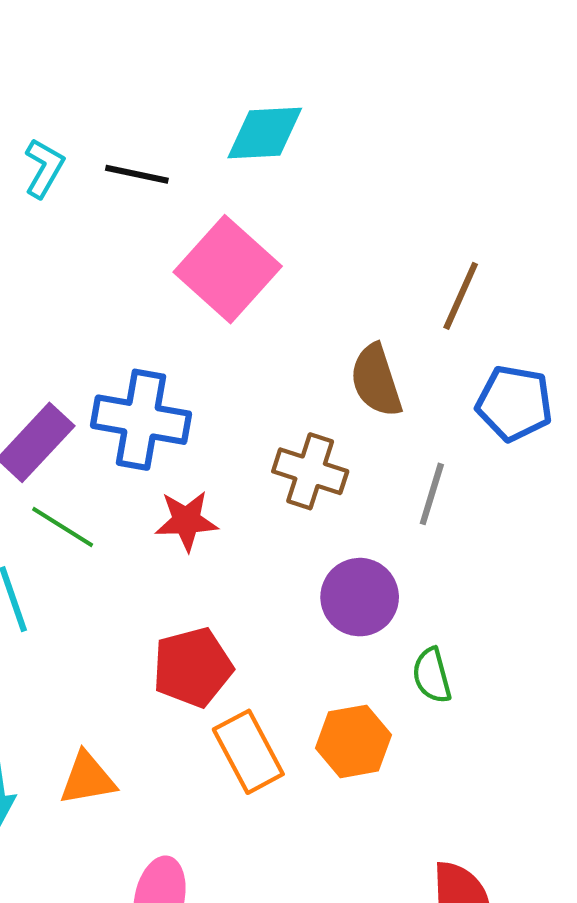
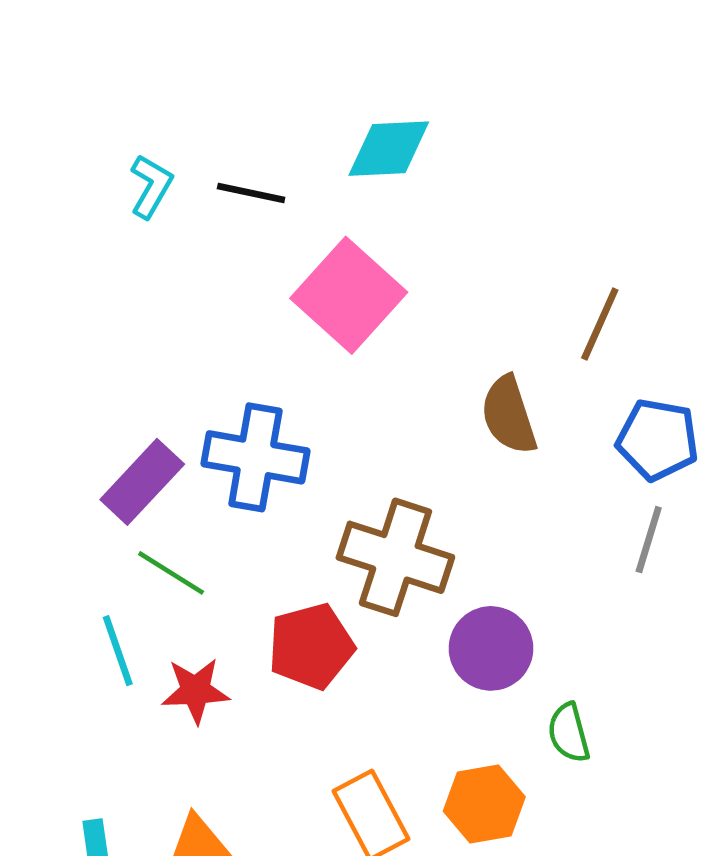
brown cross: (310, 471) -> (395, 557), moved, size x1.4
gray line: (432, 494) -> (649, 540), moved
red star: (186, 521) -> (195, 691), moved
red pentagon: (193, 667) -> (311, 646), moved

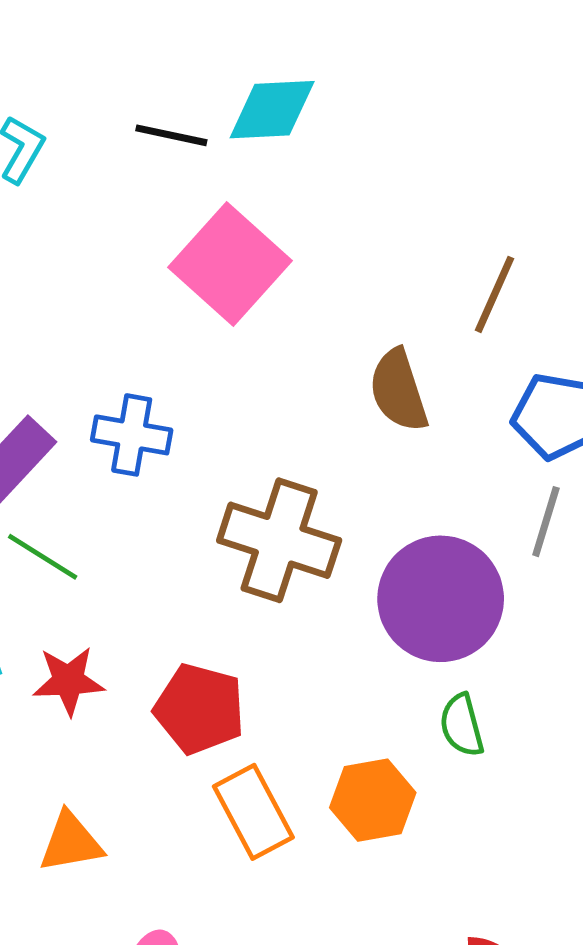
black line: (251, 193) -> (171, 135), moved
blue cross: (255, 457) -> (132, 435), size x0.7
red pentagon: (311, 646) -> (200, 709), moved, turned 30
purple circle: (491, 648) -> (441, 599), moved, size x1.4

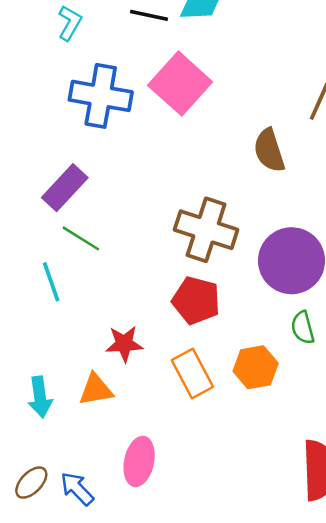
blue cross: (132, 435) -> (101, 96), moved, size x1.5
red star: (68, 681) -> (124, 344), moved
red pentagon: (200, 709) -> (196, 300), moved

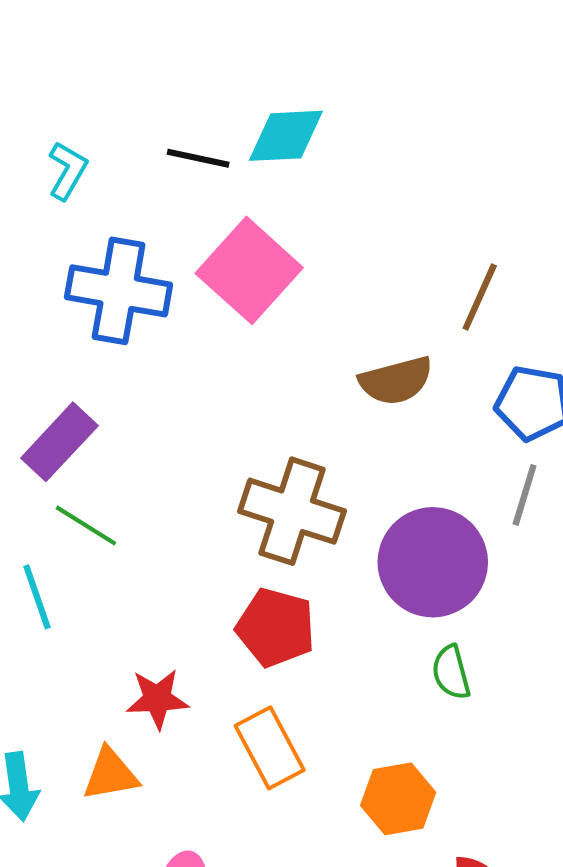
brown semicircle: (269, 150) -> (396, 381), turned -87
orange hexagon: (256, 367) -> (398, 799), moved

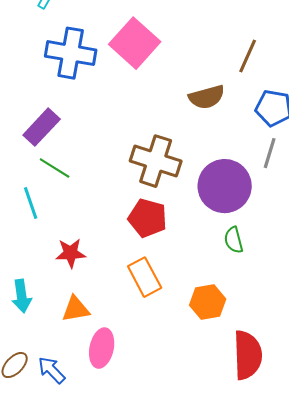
red star: (157, 699) -> (71, 253), moved
orange triangle: (110, 774) -> (76, 309), moved

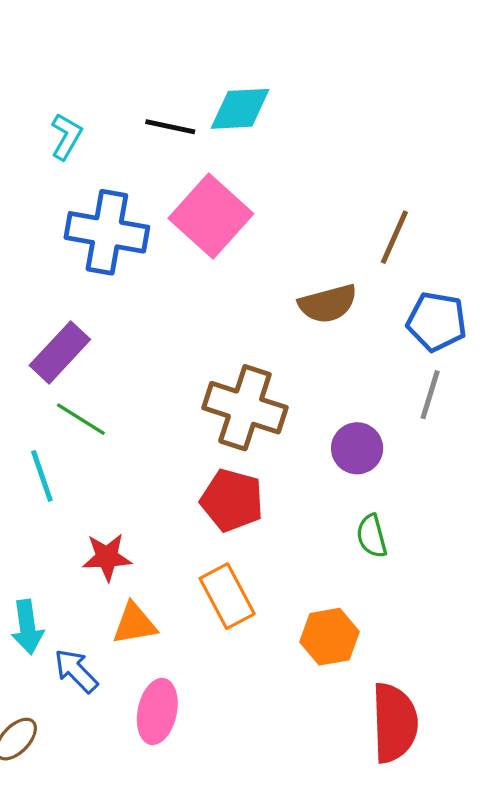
purple circle: (225, 186) -> (357, 448), size x0.6
orange triangle: (76, 309) -> (135, 624), moved
blue arrow: (52, 370) -> (76, 671), moved

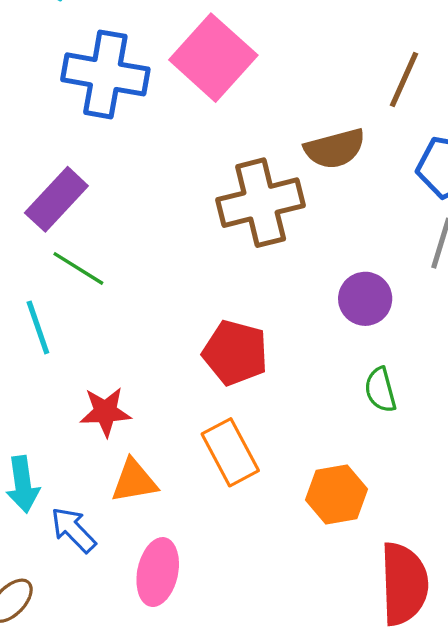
brown cross: (245, 408) -> (261, 203), moved, turned -32

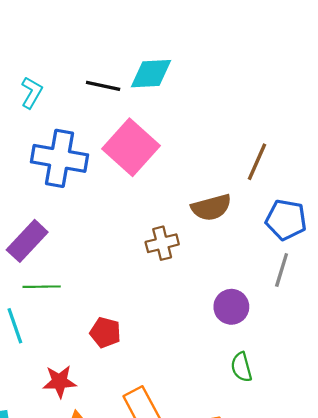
brown cross: (261, 203) -> (162, 243), size x0.6
green line: (78, 268) -> (42, 287), turned -33
red pentagon: (235, 353) -> (105, 332), moved, size x0.7

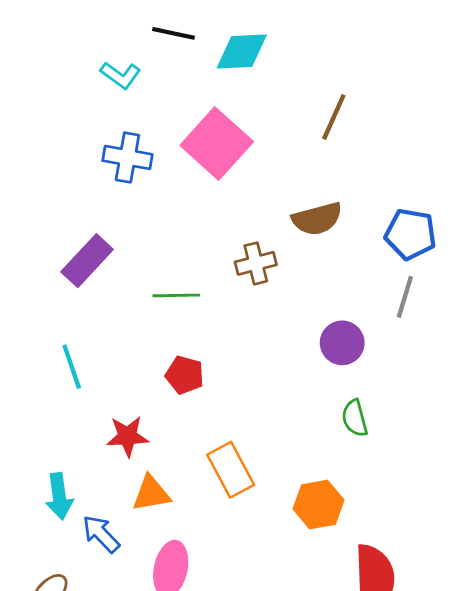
black line: (103, 86) -> (173, 33), moved
cyan L-shape: (32, 93) -> (121, 75), moved, turned 96
blue cross: (60, 158) -> (127, 157), size x0.7
brown line: (257, 162) -> (334, 117), moved
green line: (42, 287) -> (176, 295), moved

